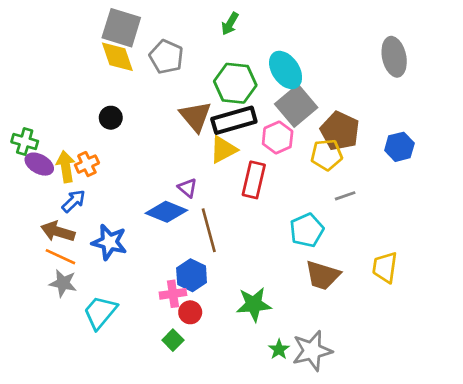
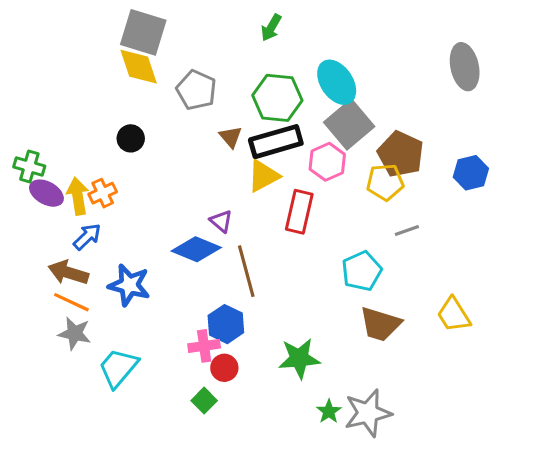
gray pentagon: (166, 57) -> (196, 90), moved
brown triangle: (195, 116) -> (231, 137), size x0.6
yellow trapezoid: (385, 267) -> (454, 315), turned -40

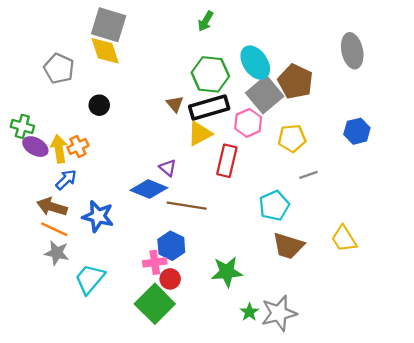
gray pentagon: (196, 90) -> (59, 68), moved
brown pentagon: (401, 154) -> (295, 81), moved
brown line: (246, 271) -> (187, 206), turned -66
green square: (204, 401) -> (155, 304), size x2.0

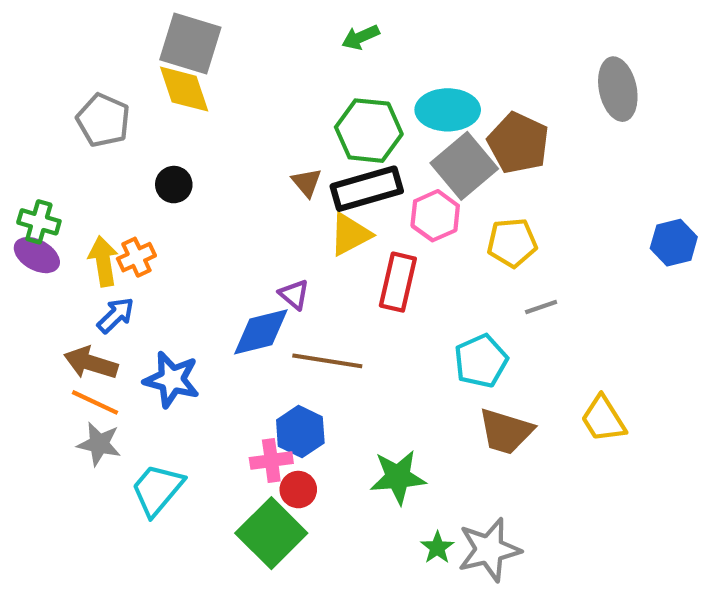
green arrow: (206, 21) -> (361, 37), turned 36
cyan ellipse: (255, 63) -> (448, 110), turned -56
blue hexagon: (357, 131) -> (674, 243), moved
purple ellipse: (35, 147) -> (37, 255), moved
blue diamond: (149, 189) -> (261, 332), turned -36

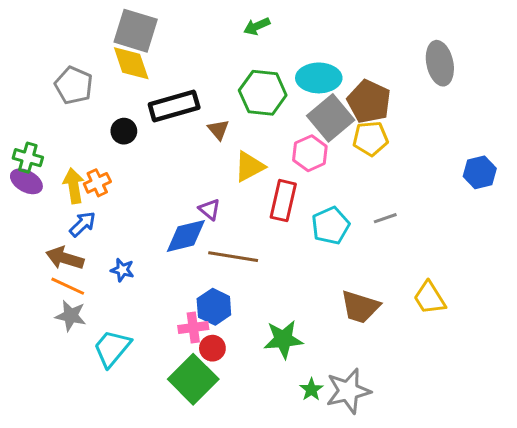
black rectangle: (367, 189) -> (174, 106), moved
yellow pentagon: (512, 243) -> (370, 139), moved
cyan pentagon: (481, 361) -> (331, 226), moved
blue star: (172, 380) -> (122, 270), size x0.6

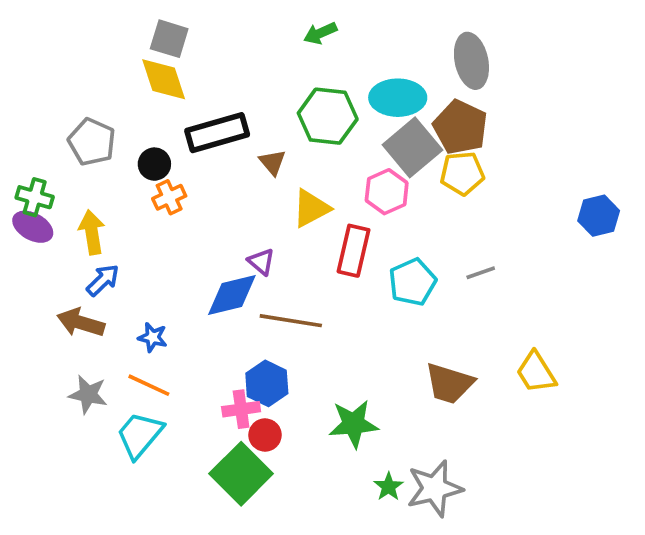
gray square: (136, 31) -> (169, 39), size x0.7
gray ellipse: (440, 63) -> (471, 61), moved
gray pentagon: (74, 85) -> (92, 142), moved
orange cross: (97, 183) -> (169, 197), moved
orange line: (68, 286) -> (149, 385), moved

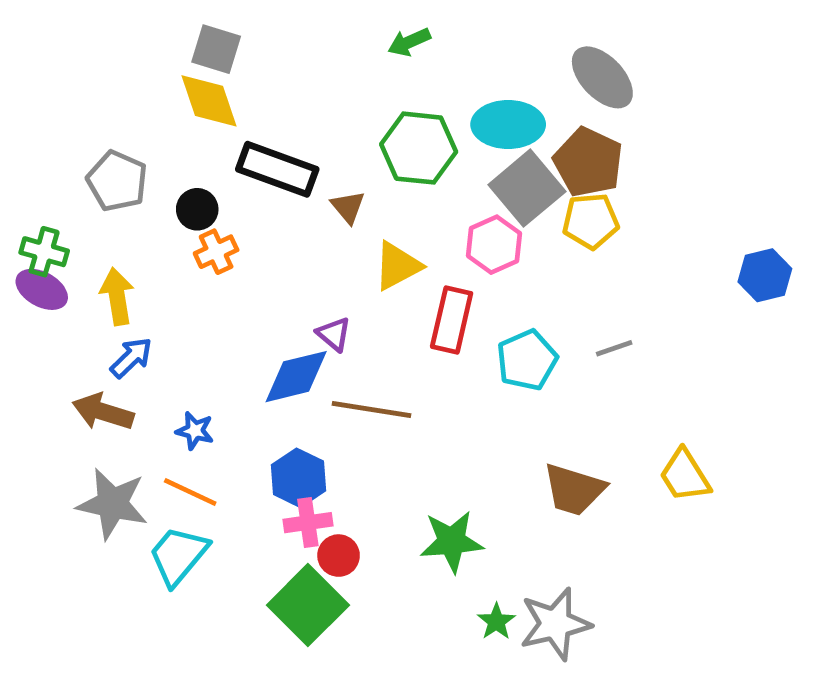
gray ellipse: (471, 61) -> (602, 77), turned -32
black rectangle: (217, 133) -> (277, 169), turned 36
blue hexagon: (267, 383) -> (298, 478), moved
gray star: (88, 394) -> (112, 504), size x1.4

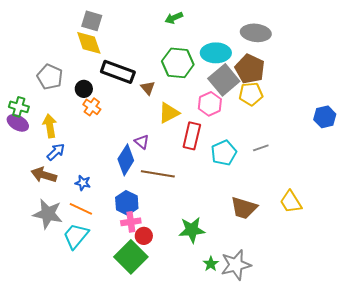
gray ellipse: (602, 77) -> (256, 33), turned -40
orange cross: (216, 252) -> (92, 107), turned -30
blue diamond: (296, 377) -> (126, 160), turned -44

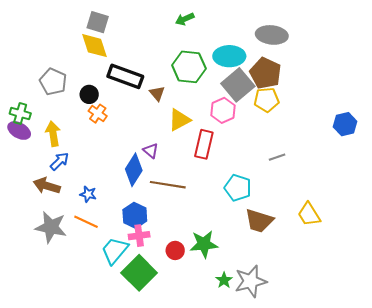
cyan pentagon: (224, 153) -> (238, 188), moved, turned -30
cyan trapezoid: (76, 236) -> (115, 250), moved
red circle: (144, 236) -> (175, 250), moved

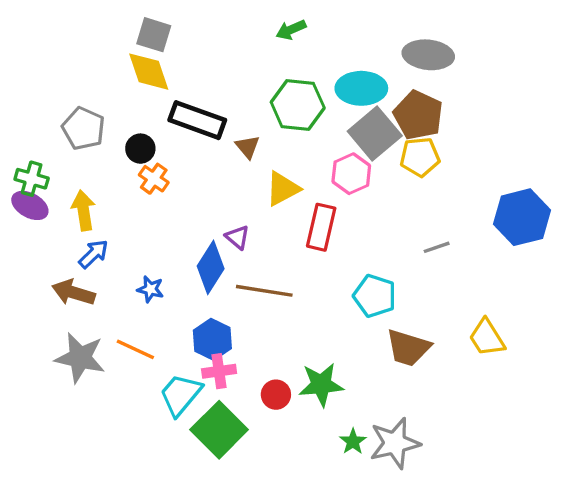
blue hexagon: (345, 124) -> (522, 217), moved, size x1.5
blue star: (88, 194) -> (150, 289), moved

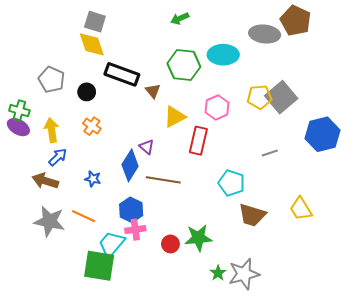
brown pentagon: (418, 115) -> (296, 21), moved
gray square: (375, 133) -> (281, 97), moved
orange cross: (154, 179) -> (92, 126), moved
green square: (219, 430) -> (99, 266), moved, turned -36

